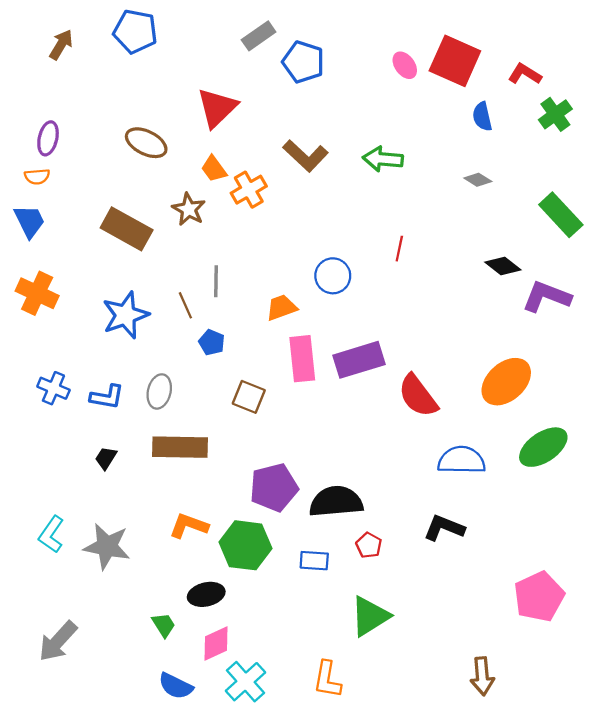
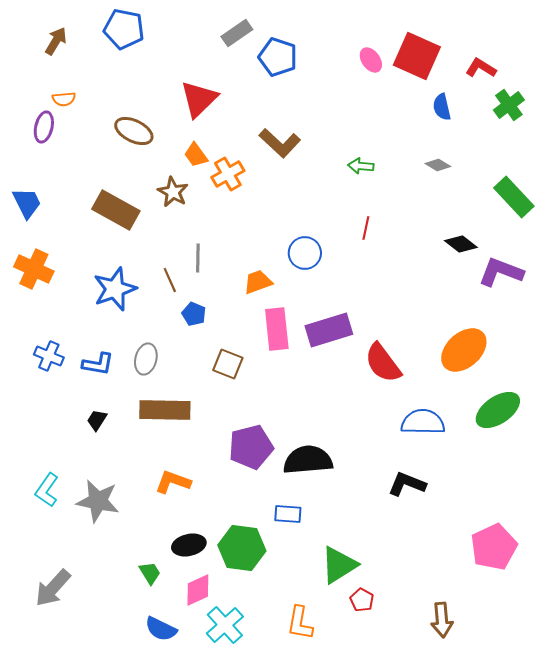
green arrow: (383, 159) -> (361, 166), moved, size x0.7
orange semicircle: (37, 177) -> (64, 99), moved
green hexagon: (245, 545) -> (242, 548), moved
red pentagon: (369, 545) -> (362, 600), moved

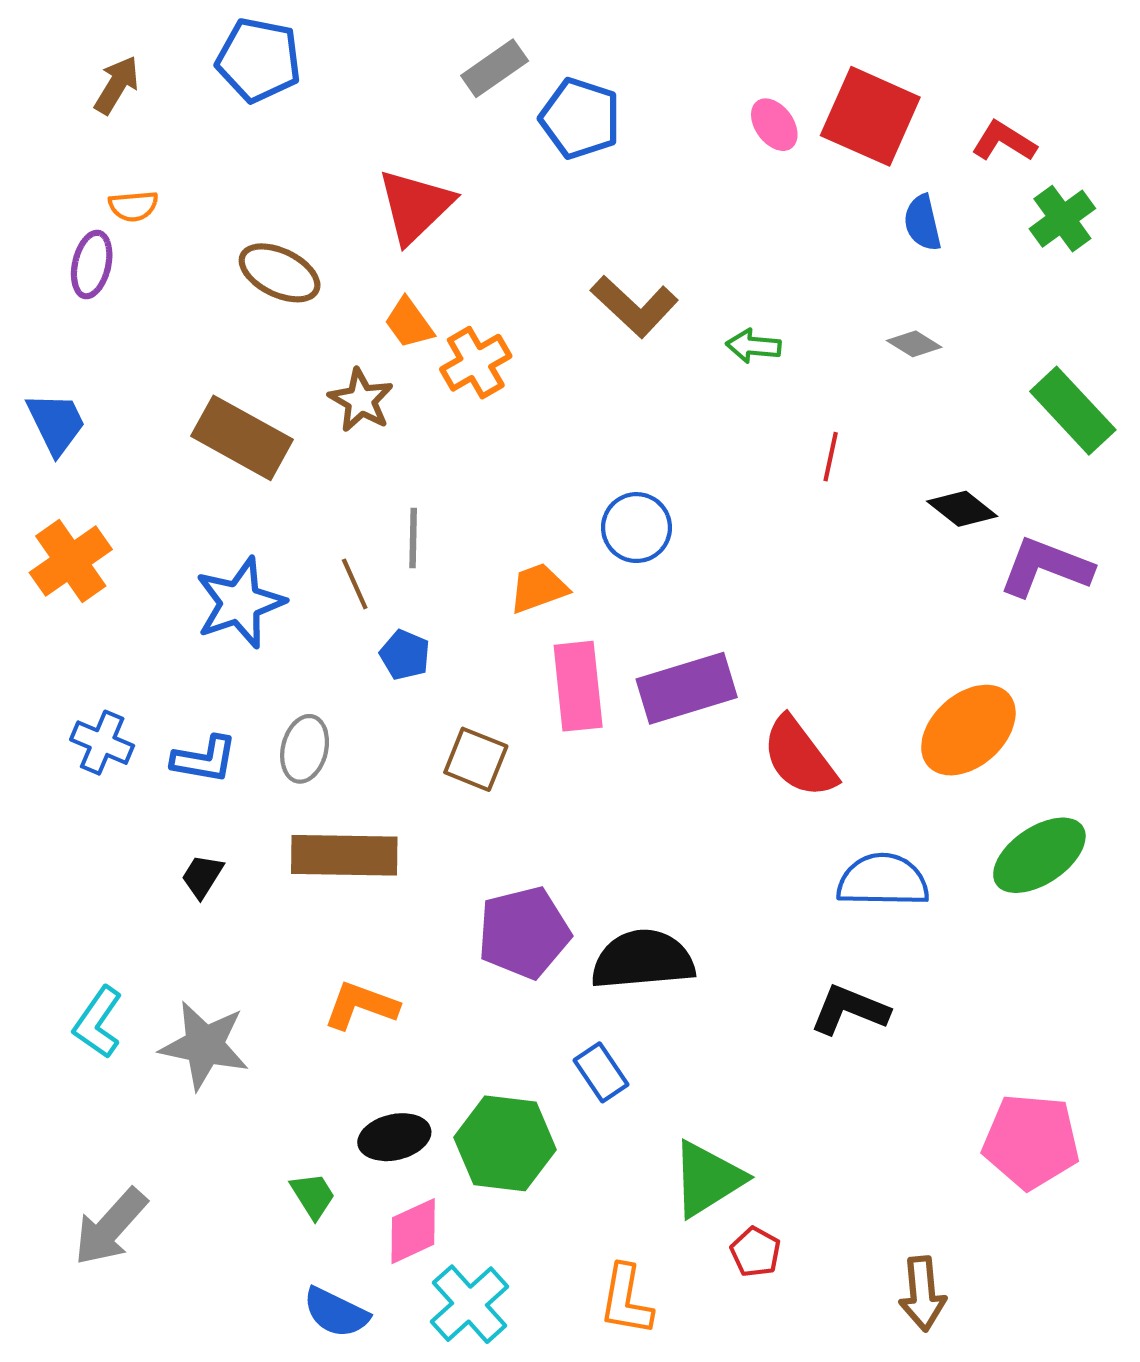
brown L-shape: (280, 143) -> (634, 306), moved
red line: (366, 228) -> (831, 457), moved
orange cross: (34, 269) -> (71, 561), turned 30
blue rectangle: (288, 514) -> (601, 1072), turned 52
pink pentagon: (494, 547) -> (1031, 1141), turned 30

